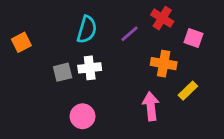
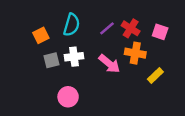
red cross: (162, 18) -> (131, 28), moved
orange square: (21, 42) -> (41, 35), moved
pink arrow: (151, 106) -> (109, 64), moved, turned 135

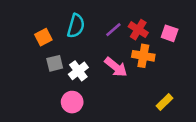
white cross: (74, 57) -> (78, 71), moved, turned -30
yellow rectangle: (155, 76) -> (165, 102), moved

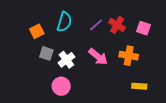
orange cross: (143, 56) -> (129, 56), moved
gray square: (55, 63) -> (46, 53), turned 32
yellow rectangle: (165, 102) -> (139, 86), turned 48

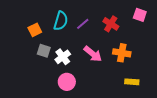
purple line: (96, 25) -> (83, 24), moved
pink square: (143, 28) -> (140, 15), moved
pink circle: (61, 86) -> (67, 82), moved

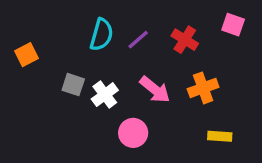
orange square: (35, 30) -> (27, 55), moved
orange cross: (122, 53) -> (203, 88), turned -30
pink circle: (67, 82) -> (133, 133), moved

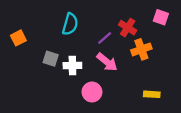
purple line: (138, 40) -> (105, 38), moved
orange cross: (203, 88) -> (141, 49), moved
white cross: (105, 95) -> (72, 66), turned 36

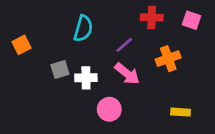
red cross: (128, 28) -> (152, 17), moved, turned -30
gray square: (51, 59) -> (60, 70), turned -35

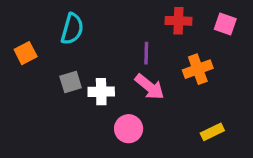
cyan semicircle: (83, 28) -> (72, 29), moved
purple line: (124, 45) -> (146, 53), turned -48
yellow rectangle: (181, 112) -> (212, 132), turned -30

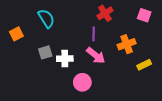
red cross: (178, 21) -> (105, 13), moved, turned -35
cyan semicircle: (72, 29) -> (46, 18), turned -48
yellow rectangle: (212, 132) -> (144, 65), moved

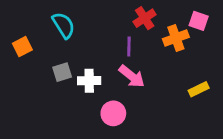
orange cross: (127, 44) -> (176, 38), moved

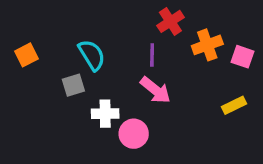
pink square: (199, 21) -> (242, 57), moved
cyan semicircle: (64, 25) -> (92, 55), moved
white cross: (89, 81) -> (105, 114), moved

